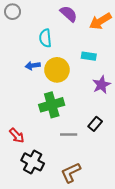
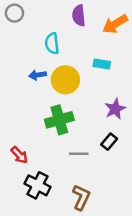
purple semicircle: (69, 14) -> (79, 16), turned -138
purple star: (101, 85) -> (115, 109), moved
brown L-shape: (71, 173) -> (81, 197), turned 140

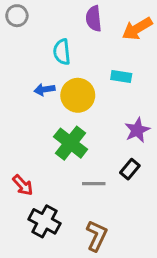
green cross: (59, 120) -> (71, 143), turned -36

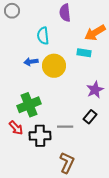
orange arrow: (137, 29) -> (95, 33), moved
green cross: (71, 143) -> (29, 105), moved, turned 30
black cross: (44, 221) -> (40, 136), moved, turned -30

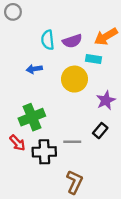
purple semicircle: (65, 13) -> (72, 41), moved, turned -102
yellow circle: (54, 66) -> (74, 79), moved

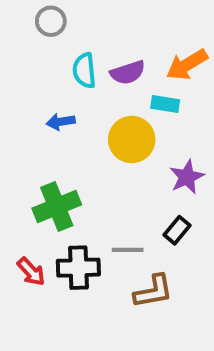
gray circle: (13, 12) -> (51, 21), moved
red arrow: (17, 143) -> (31, 272), moved
brown L-shape: (74, 182) -> (153, 291), moved, turned 55

